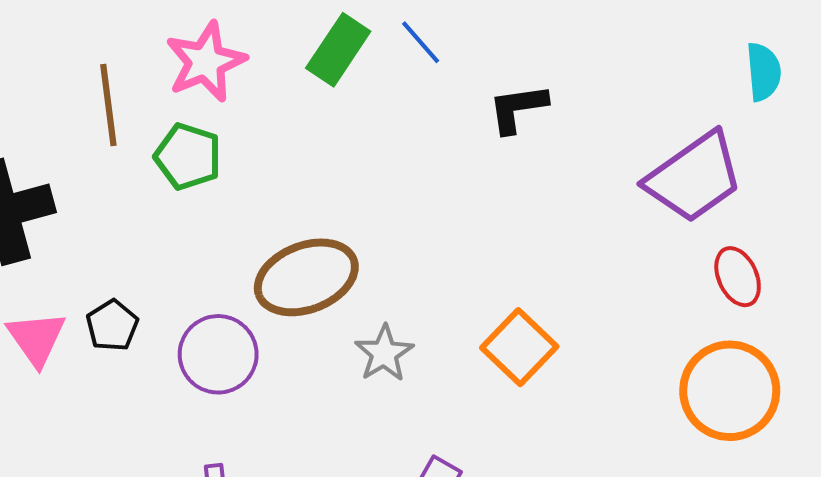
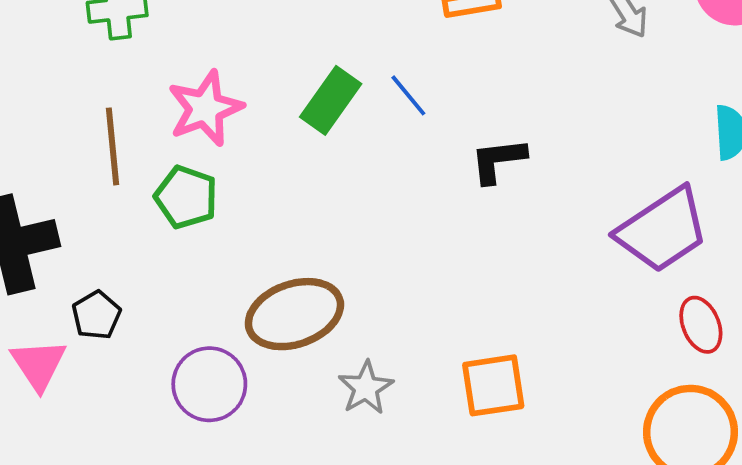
black pentagon: (112, 325) -> (96, 315), moved
orange square: (519, 347) -> (493, 385), turned 36

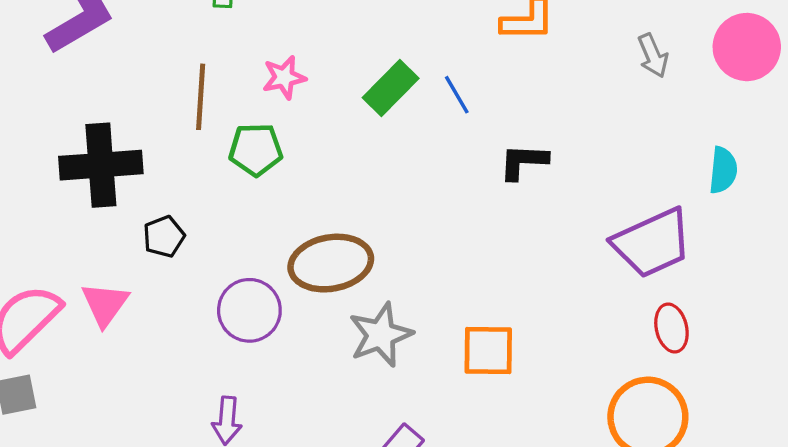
pink star: (205, 108) -> (284, 77), size x0.7
green pentagon: (186, 197) -> (256, 150), turned -30
pink triangle: (39, 364) -> (105, 304), moved
gray star: (366, 388) -> (381, 335), size x1.4

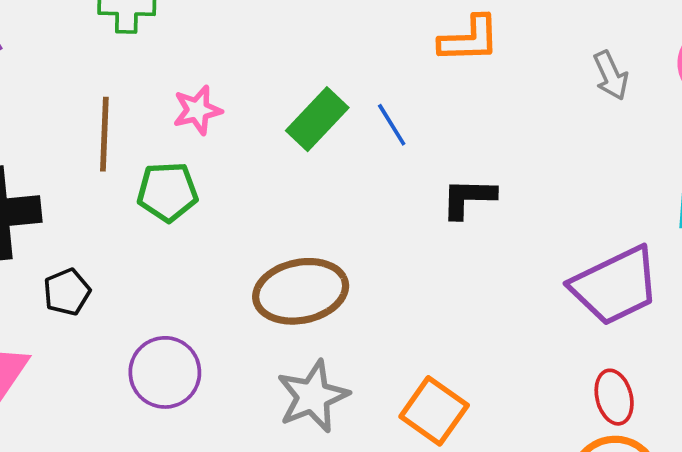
brown ellipse: (331, 263) -> (301, 291), moved
red ellipse: (671, 328) -> (614, 397), moved
orange square: (488, 350) -> (434, 411), turned 36

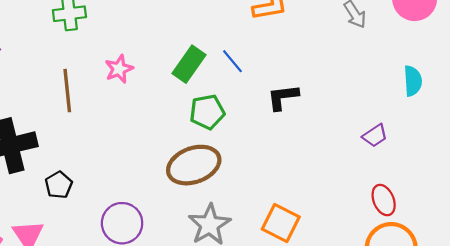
green pentagon: (168, 192) -> (207, 112), moved
purple trapezoid: (615, 286) -> (375, 136), size x0.5

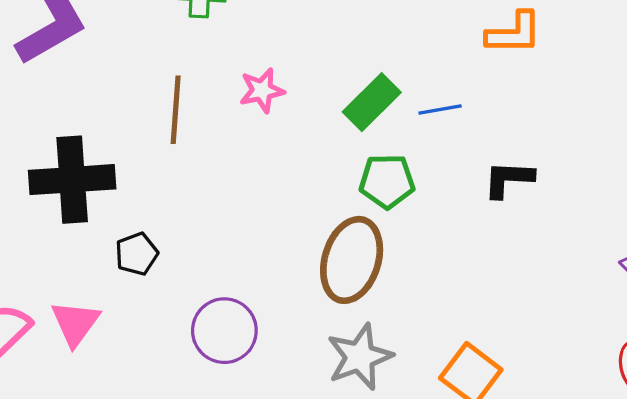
blue line: (232, 61) -> (440, 109), turned -70
brown ellipse: (194, 165) -> (352, 260), turned -63

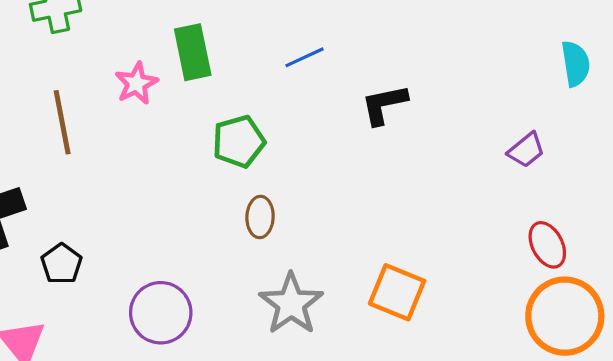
green rectangle: (372, 102) -> (193, 52), moved, turned -42
green pentagon: (387, 181) -> (239, 141), moved
brown ellipse: (352, 260) -> (260, 217), size x0.5

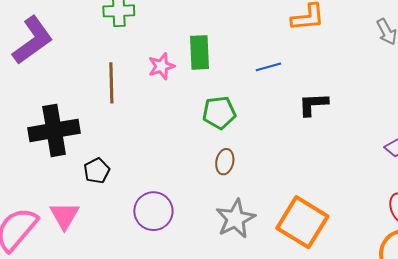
orange square: (397, 292) -> (302, 222), size x1.4

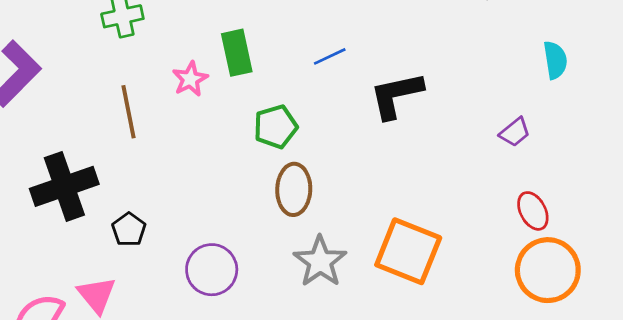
black L-shape: (313, 104) -> (396, 95), size x1.4
brown ellipse: (225, 162) -> (294, 189), size x1.5

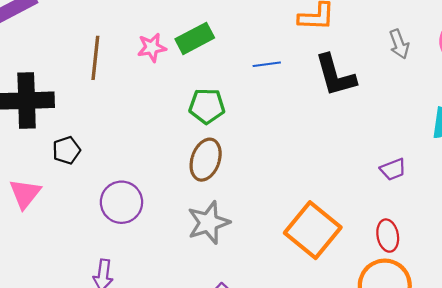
green rectangle: (237, 53) -> (195, 38), turned 57
black L-shape: (396, 95) -> (335, 75), moved, turned -111
orange square: (408, 251) -> (313, 230), moved

